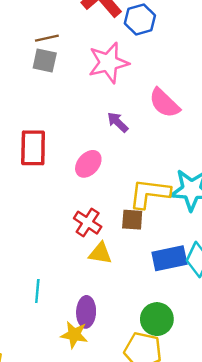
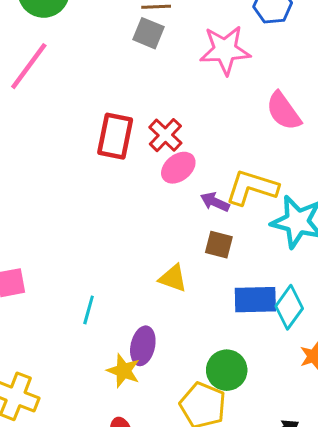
purple arrow: (118, 122) -> (215, 202), moved, turned -30
yellow L-shape: (150, 193) -> (252, 187), moved
red cross: (88, 223) -> (165, 135), moved

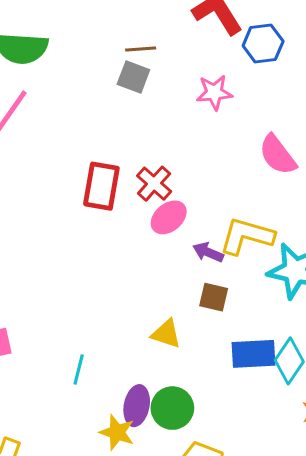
pink star: (225, 50) -> (214, 92), size x0.7
green circle: (227, 370) -> (172, 408), moved

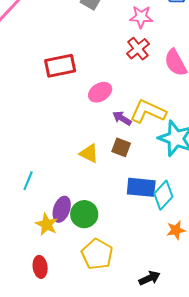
red cross: (154, 184) -> (138, 49), moved
red rectangle: (101, 186) -> (60, 66), turned 60
yellow triangle: (166, 334) -> (89, 153), moved

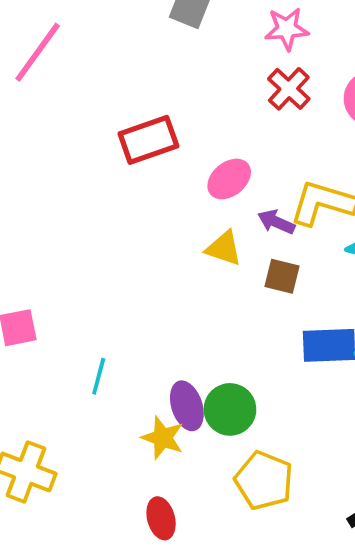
yellow triangle: (89, 153) -> (224, 248), moved
cyan line: (28, 181) -> (99, 376), moved
purple ellipse: (62, 209) -> (187, 406), turned -30

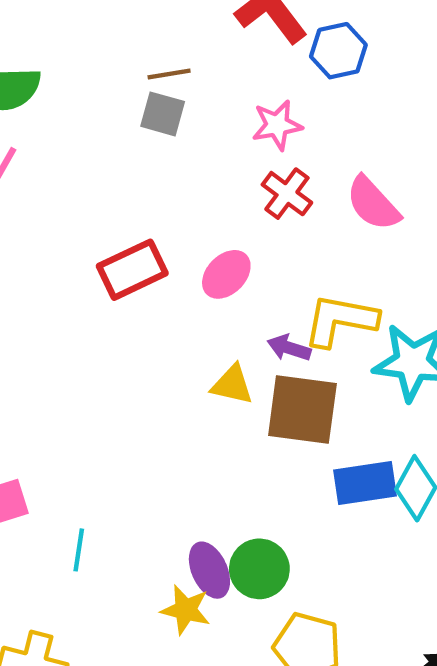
pink ellipse: (229, 179) -> (226, 274), moved
brown square: (282, 276) -> (302, 409), size x1.8
cyan line: (99, 376) -> (79, 550), moved

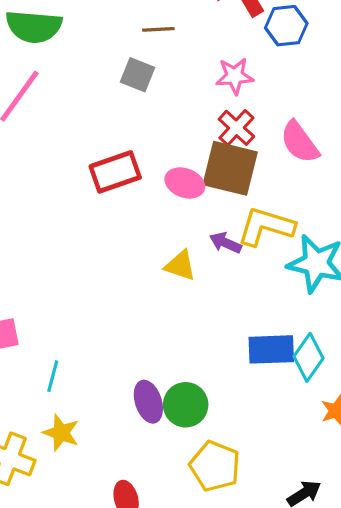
gray square: (163, 114) -> (138, 75), moved
pink ellipse: (226, 274) -> (185, 183), turned 60
brown square: (302, 409) -> (230, 168), moved
yellow star: (186, 610) -> (61, 433), moved

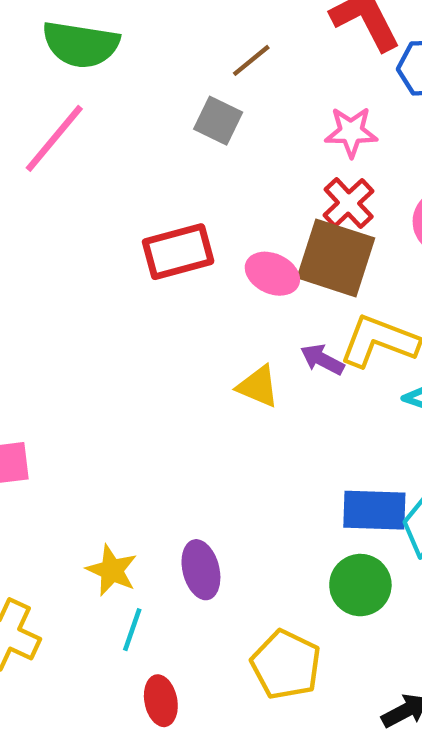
brown line: (158, 29) -> (251, 60), turned -40
cyan line: (53, 376) -> (132, 630), moved
green circle: (186, 405) -> (360, 585), moved
yellow star: (61, 433) -> (112, 570), moved

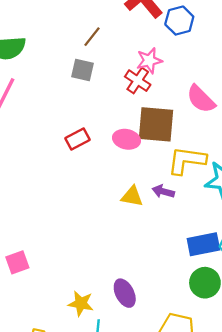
red cross: (349, 203) -> (138, 81), moved
red rectangle: (178, 252) -> (78, 139), size x0.7
purple arrow: (322, 360) -> (163, 191), moved

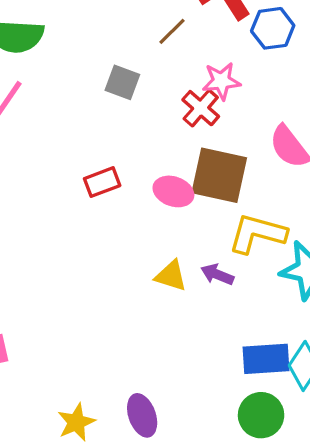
brown line: (92, 37) -> (172, 31), moved
yellow star: (81, 303) -> (76, 422), turned 30

